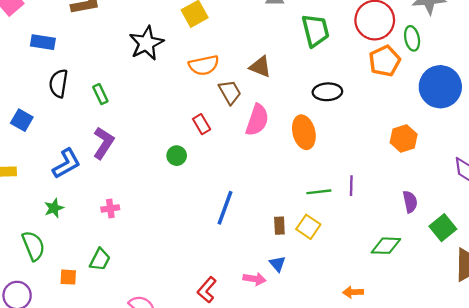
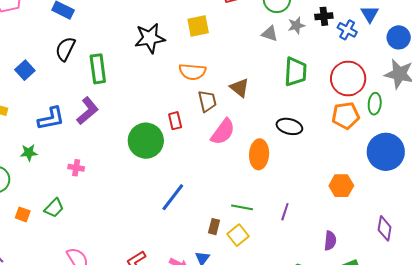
green rectangle: (100, 94) -> (98, 69), size x1.6
green circle: (177, 156) -> (146, 141), size x2.0
green line: (319, 192) -> (242, 207), moved

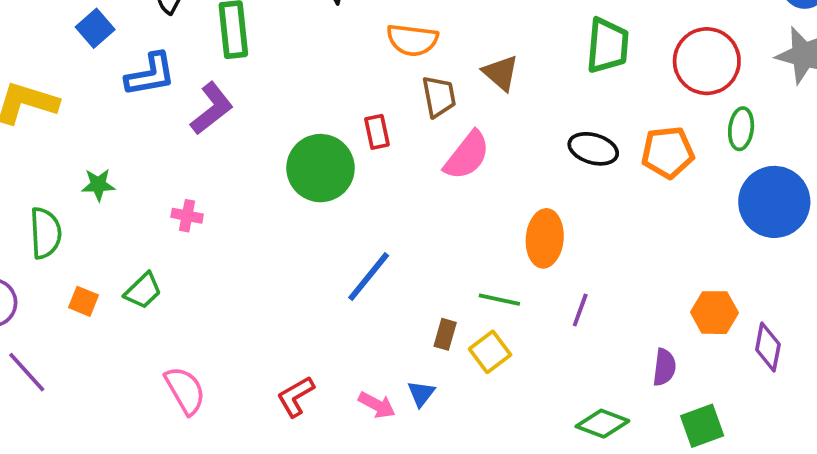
green ellipse: (375, 104) -> (741, 129), moved
orange pentagon: (346, 116) -> (668, 152), moved
blue L-shape: (51, 119) -> (150, 75), moved
orange ellipse: (259, 154) -> (545, 238), moved
orange hexagon: (341, 186) -> (714, 313), moved

